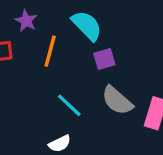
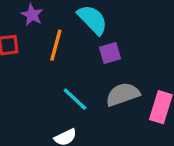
gray semicircle: (117, 101) -> (123, 94), turned 120

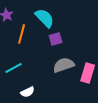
cyan line: (75, 99) -> (14, 68), moved, turned -72

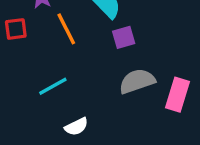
orange line: (22, 34) -> (66, 29), turned -42

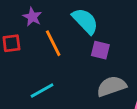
purple square: (124, 37) -> (100, 50), turned 30

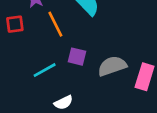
purple square: (100, 50) -> (77, 57), moved

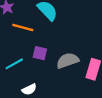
orange line: (55, 24) -> (23, 28), turned -48

